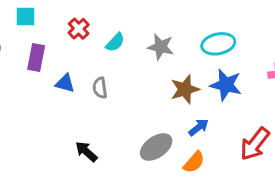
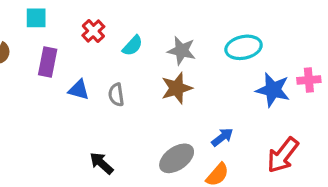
blue star: (226, 85) -> (273, 90), moved
brown star: (185, 89) -> (177, 88), moved

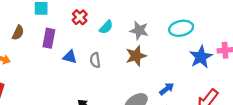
blue star: (273, 90) -> (201, 57), turned 30

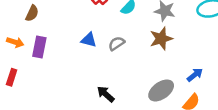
purple rectangle: (49, 38) -> (39, 47), moved
gray semicircle: (95, 60) -> (117, 43), turned 64

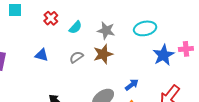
gray semicircle: (117, 43) -> (76, 57), moved

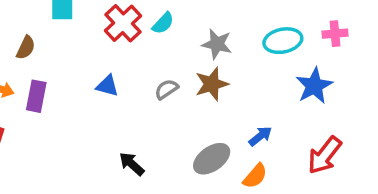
red cross: (51, 18) -> (123, 23), size x1.5
cyan semicircle: (75, 27) -> (163, 23), moved
pink cross: (186, 49) -> (335, 34), moved

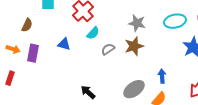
cyan semicircle: (163, 23) -> (93, 33), moved
blue triangle: (107, 86) -> (64, 44), moved
blue arrow: (260, 136) -> (162, 76), turned -56

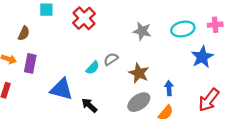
cyan semicircle: (93, 33) -> (93, 68), moved
blue triangle: (64, 44) -> (61, 89), moved, size x1.6
brown star: (134, 46) -> (139, 73), moved, turned -30

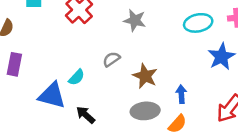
gray star: (142, 31) -> (135, 20), moved
cyan semicircle: (93, 68) -> (76, 77), moved
gray ellipse: (139, 102) -> (145, 111), turned 30

